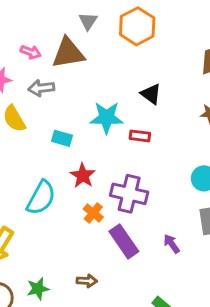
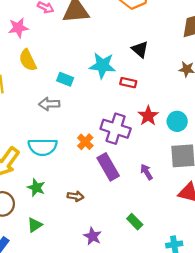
gray arrow: (41, 88) -> (49, 104), moved
red star: (83, 176) -> (148, 116), moved
cyan semicircle: (41, 198) -> (43, 147), moved, turned 56
green star: (38, 289) -> (36, 188), moved, turned 30

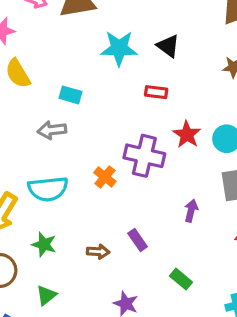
cyan star: (102, 65) -> (119, 48), moved
purple rectangle: (108, 167) -> (138, 240), moved, size x0.6
purple arrow: (147, 172) -> (191, 211), turned 49

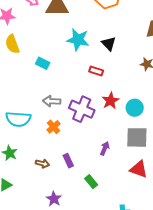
gray arrow: (52, 130) -> (52, 101), moved
orange cross: (105, 177) -> (53, 127), moved
green rectangle: (181, 279) -> (91, 182), moved

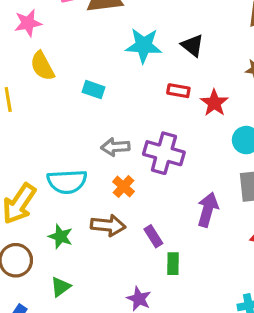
red star: (110, 101) -> (214, 103), moved
purple arrow: (105, 148) -> (208, 210), size x1.5
brown arrow: (42, 164) -> (108, 225), moved, size x1.5
green rectangle: (91, 182) -> (173, 264), moved, turned 48

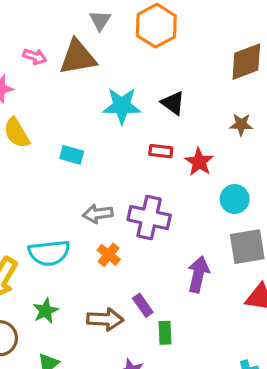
brown arrow: (108, 225) -> (105, 319), moved
green star: (61, 236) -> (45, 311), turned 30

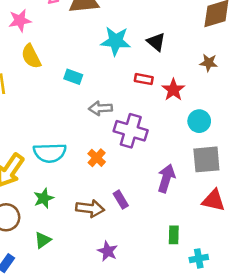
gray arrow: (98, 214) -> (100, 108), moved
green rectangle: (165, 333) -> (174, 235), moved

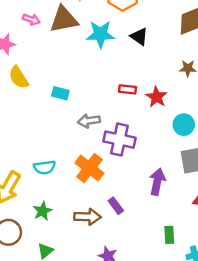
cyan star: (116, 41) -> (100, 34), moved
black triangle: (156, 42) -> (139, 37), moved
cyan semicircle: (50, 153) -> (45, 167), size x0.7
orange cross: (97, 158) -> (89, 168), size x1.6

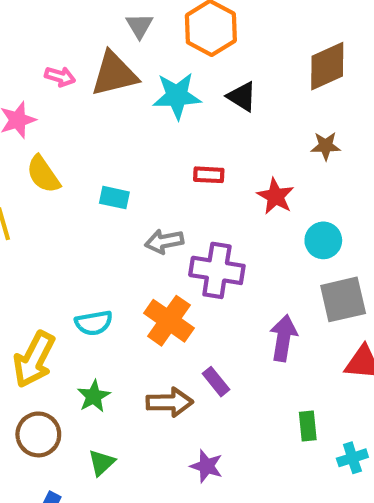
red rectangle: (128, 89) -> (209, 175), moved

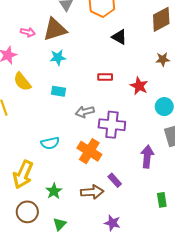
cyan star: (177, 96) -> (58, 57), moved, size x0.7
cyan semicircle: (94, 323) -> (50, 143), moved

